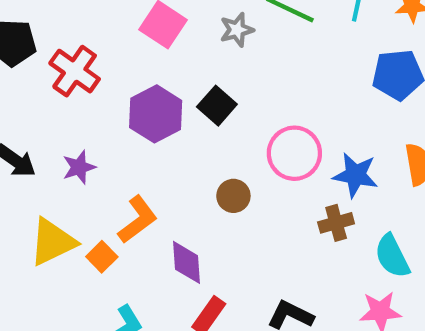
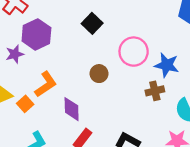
purple hexagon: (156, 114) -> (36, 34), moved

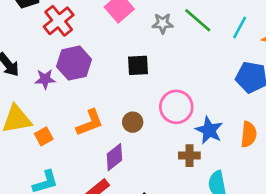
black square: (92, 23) -> (138, 65), turned 30
orange L-shape: (46, 84) -> (90, 123), moved
purple diamond: (72, 109) -> (114, 157), moved, turned 40

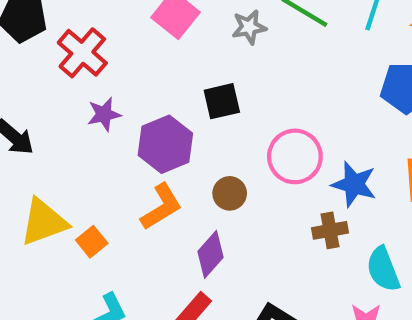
purple hexagon: (74, 63) -> (165, 144), moved
purple star: (45, 79) -> (104, 114), moved

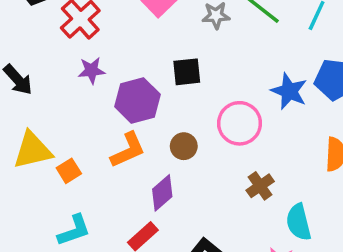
blue star: (354, 184) -> (289, 91), moved
brown cross: (330, 230) -> (260, 186), turned -32

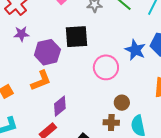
black square: (187, 72) -> (77, 37), size x1.4
brown circle: (184, 146) -> (122, 103), moved
brown cross: (260, 186) -> (111, 122), moved, turned 35

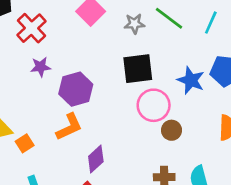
black square: (77, 37) -> (138, 69), moved
brown circle: (122, 103) -> (171, 130), moved

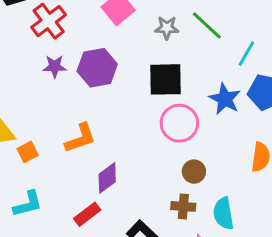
cyan line: (211, 23) -> (246, 54), moved
purple hexagon: (76, 89) -> (97, 68), moved
brown circle: (171, 130) -> (194, 172), moved

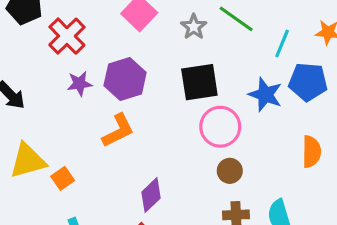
gray star: (167, 28) -> (194, 27), turned -30
orange L-shape: (80, 138) -> (118, 131), moved
brown circle: (194, 172) -> (230, 171), moved

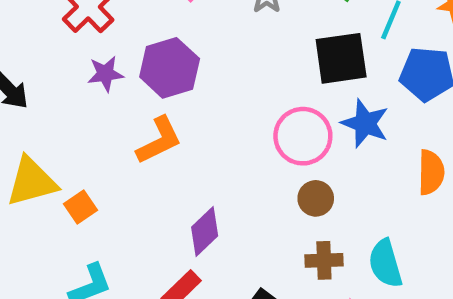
black square: (199, 82) -> (341, 58), moved
blue star: (265, 95) -> (365, 123), moved

